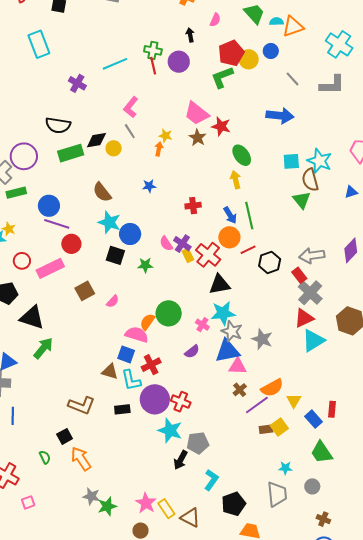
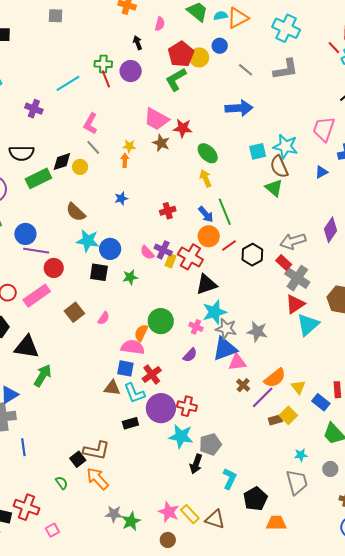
yellow rectangle: (188, 255) -> (171, 261), turned 56
brown L-shape: (82, 405) -> (96, 451), moved

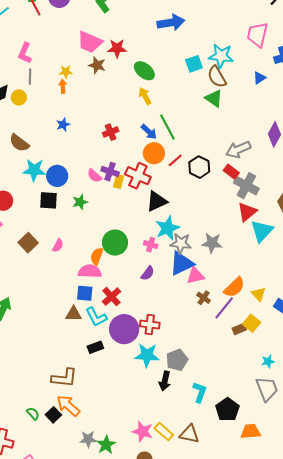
gray line: (93, 147) -> (30, 77), turned 49
black square: (78, 459) -> (53, 415), moved

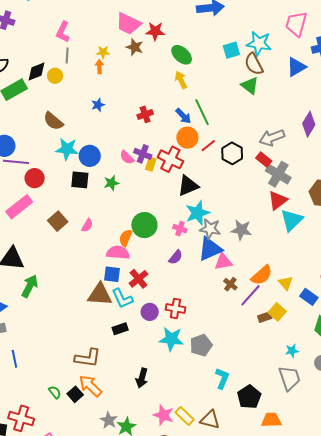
blue triangle: (259, 78) -> (296, 67), size x1.5
brown triangle: (74, 314) -> (100, 295), size x1.5
purple circle: (124, 329) -> (150, 312), size x0.6
black arrow: (165, 381) -> (142, 378), moved
gray star: (88, 439) -> (109, 420), turned 30

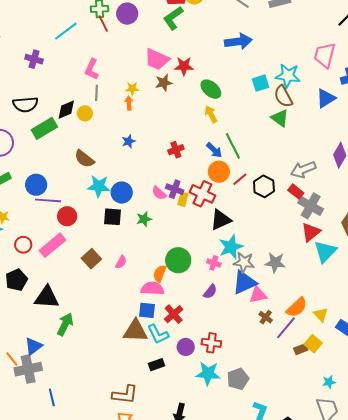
brown star: (135, 47) -> (164, 83), turned -30

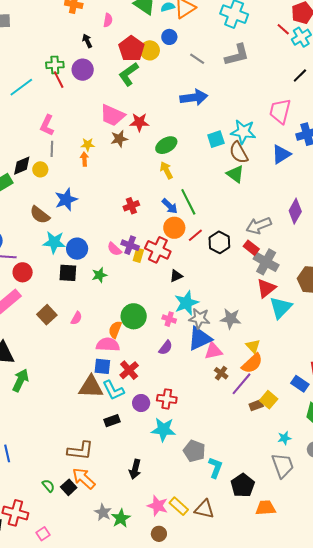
green ellipse: (211, 89) -> (166, 145), turned -70
blue star: (129, 141) -> (66, 200), moved, size x1.6
black triangle: (221, 220) -> (176, 276), size x0.6
yellow triangle: (321, 314) -> (253, 346), moved
gray pentagon: (238, 379) -> (194, 451), moved, turned -30

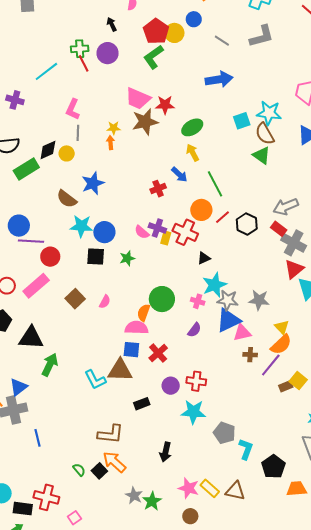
brown star: (119, 139) -> (145, 122), size x1.5
blue arrow: (170, 206) -> (179, 175), moved
brown cross: (221, 373) -> (250, 355), turned -32
cyan L-shape: (113, 390) -> (95, 380), moved

